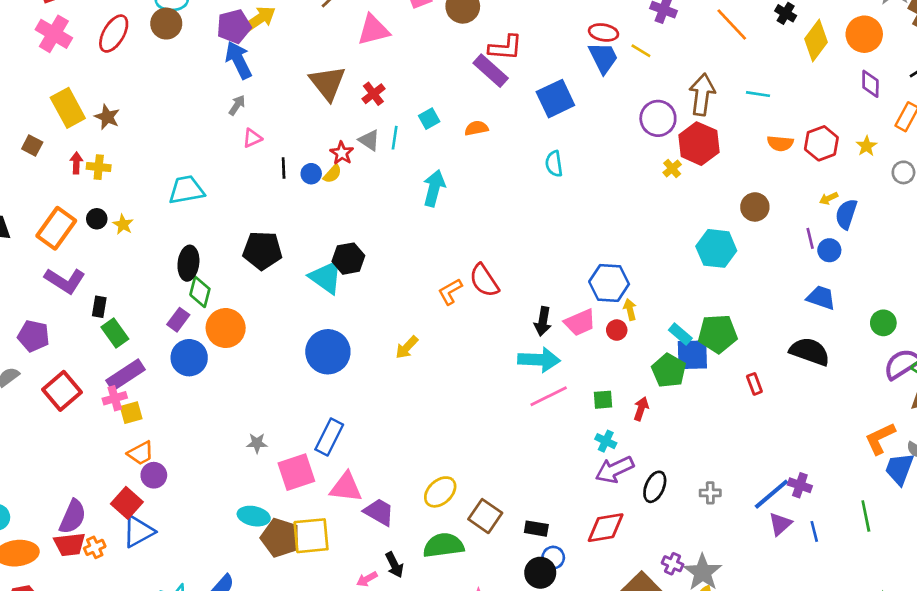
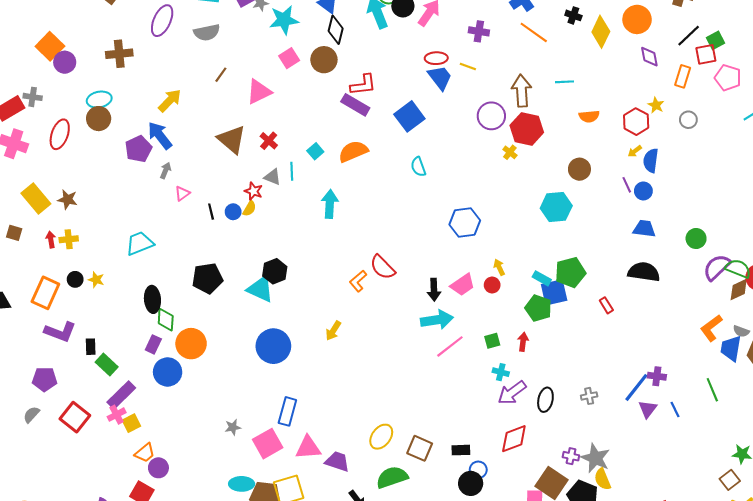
purple pentagon: (234, 26) -> (138, 149), moved
orange semicircle: (476, 128) -> (353, 151), size x1.6
red hexagon: (821, 143) -> (636, 122), moved
blue hexagon: (609, 283) -> (465, 222), moved

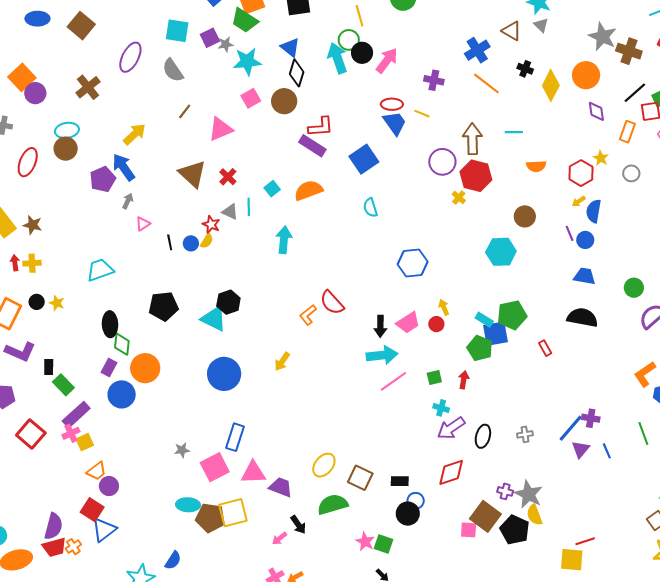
gray semicircle: (207, 32) -> (173, 70), turned 65
brown cross: (119, 54) -> (88, 87), turned -35

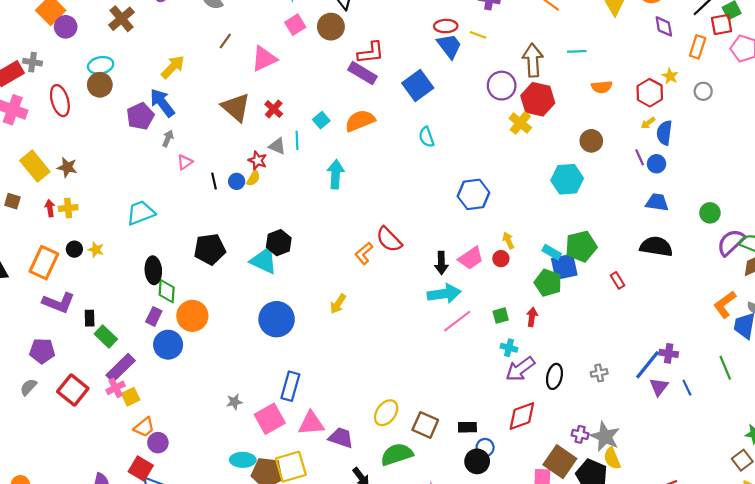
red ellipse: (28, 162) -> (60, 101), turned -36
yellow cross: (459, 197) -> (520, 123), size x1.5

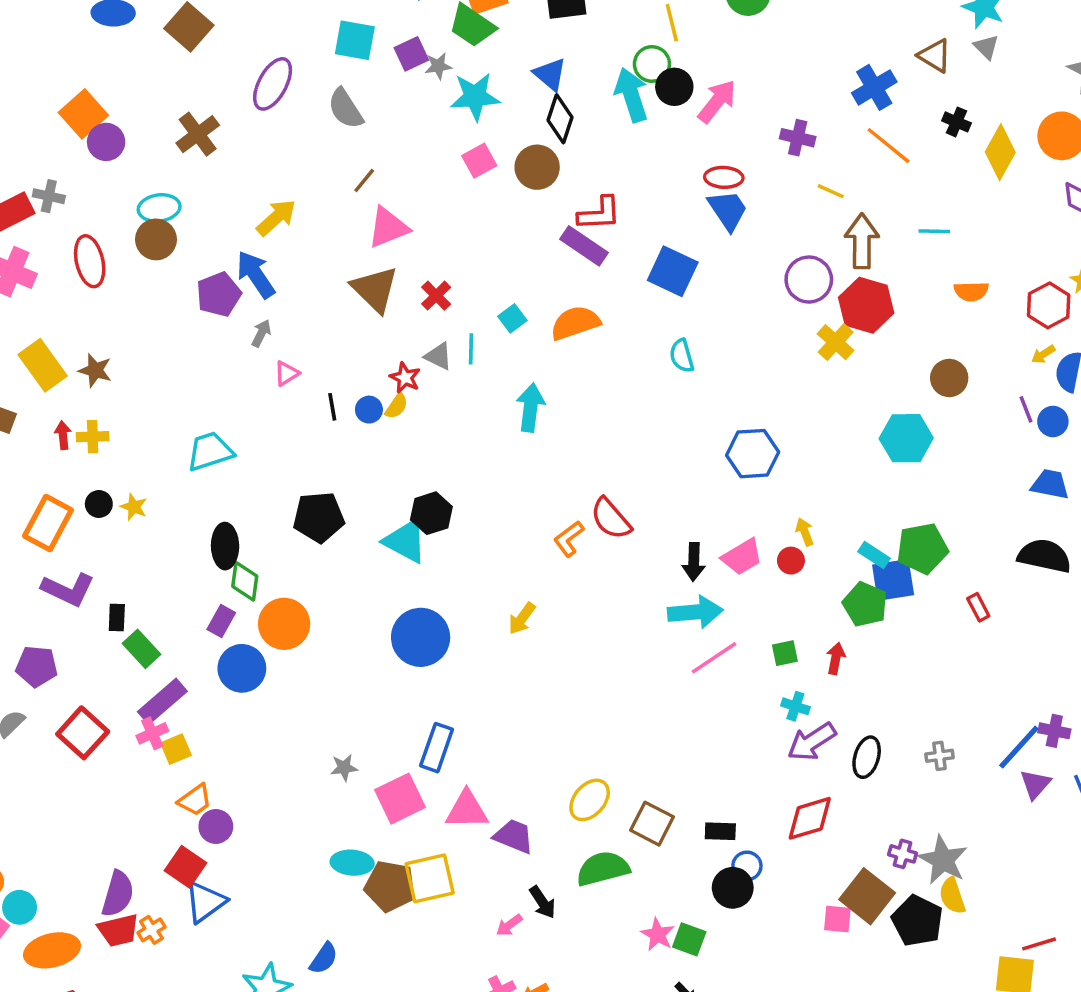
yellow line: (478, 35) -> (831, 191), moved
pink triangle: (264, 59) -> (388, 228), moved
blue square: (418, 85) -> (673, 271), turned -32

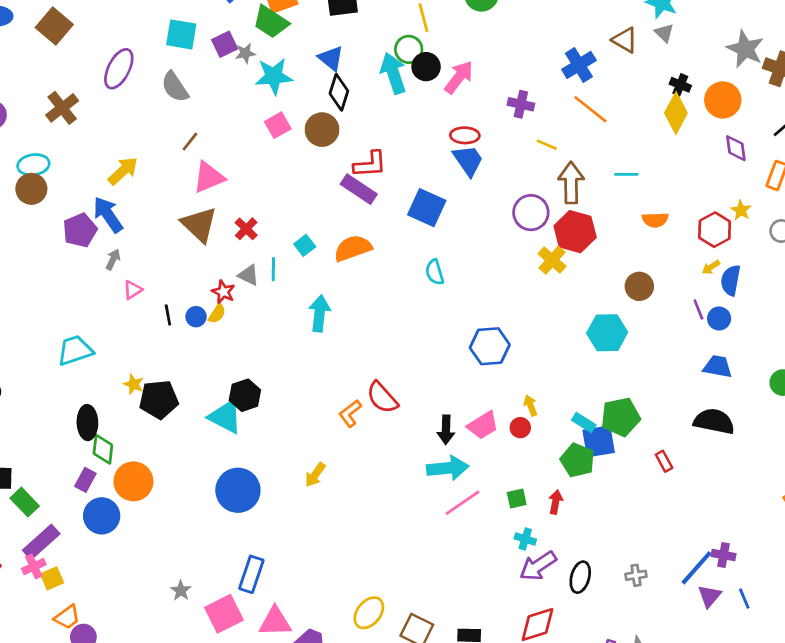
black cross: (957, 122) -> (680, 85), moved
yellow star: (134, 507) -> (134, 384), moved
gray star: (344, 768) -> (181, 591), turned -30

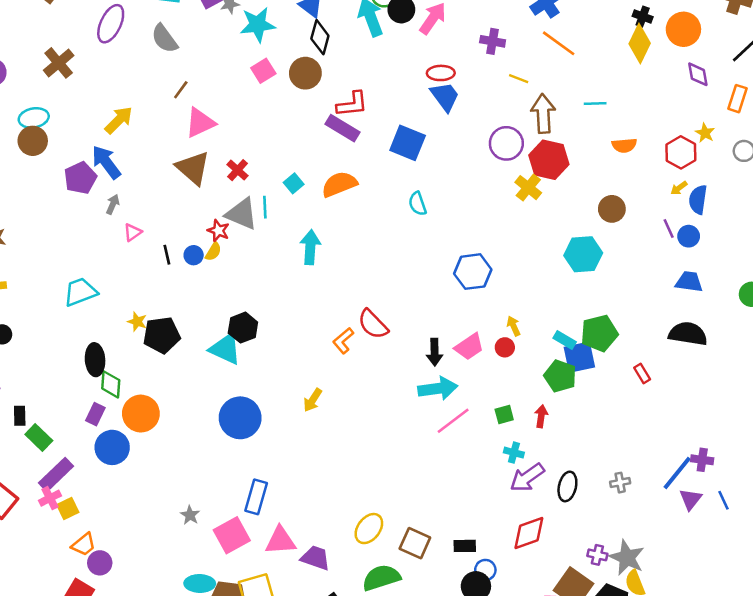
gray triangle: (249, 275) -> (242, 214), size x1.6

